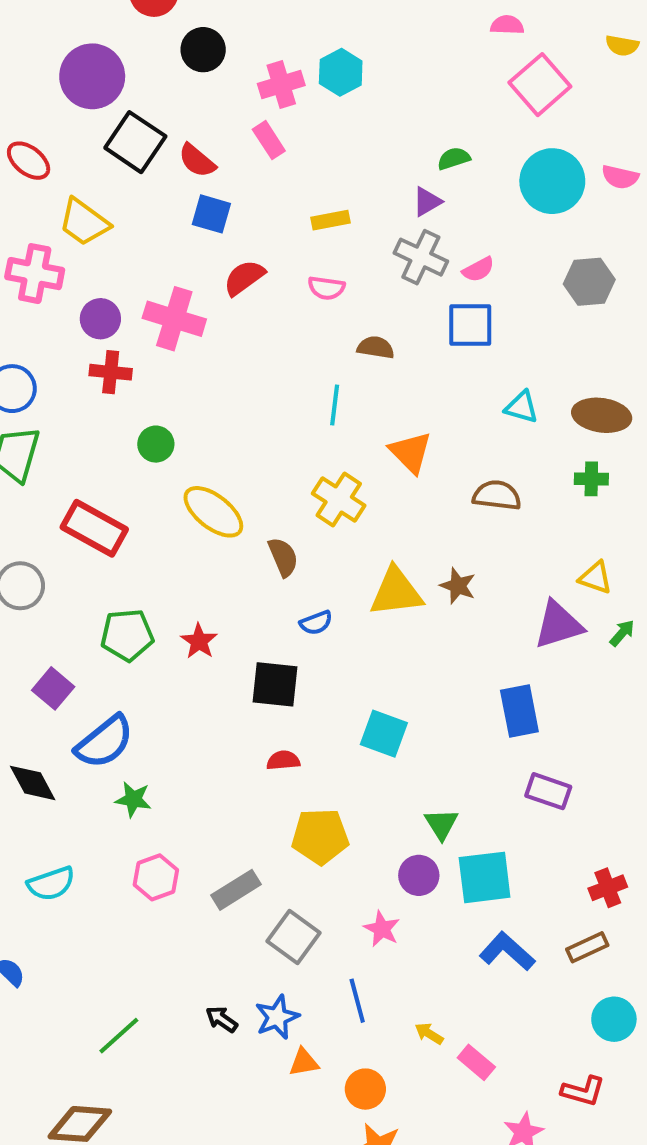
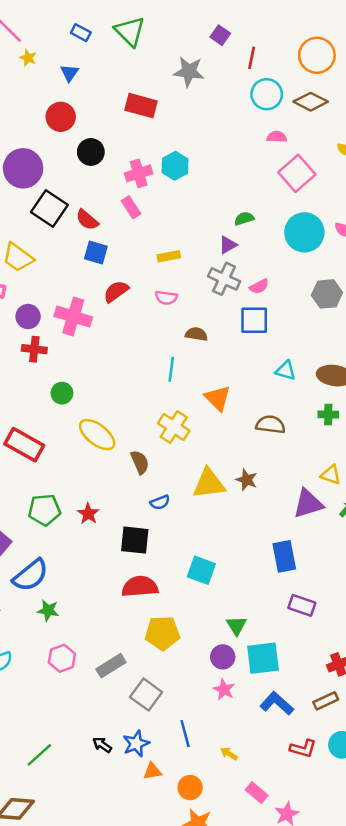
red semicircle: (283, 760) -> (140, 587), size x1.8
pink star: (382, 929) -> (224, 690), moved
pink rectangle: (476, 1062) -> (257, 793), moved
red L-shape: (583, 1091) -> (303, 749), moved

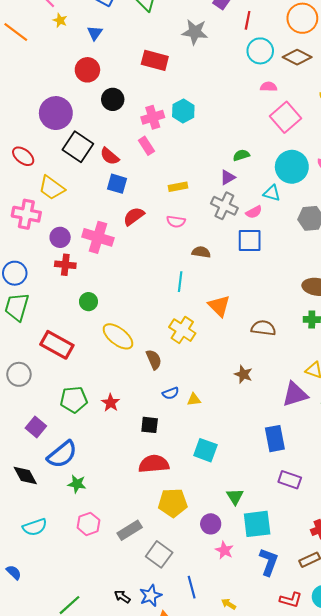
cyan triangle: (286, 371) -> (272, 193), moved
yellow triangle: (209, 484) -> (194, 400), moved, size x0.5
black square: (135, 540) -> (150, 425), size x0.7
purple circle: (223, 657) -> (211, 524), moved
blue L-shape: (277, 703) -> (269, 562), turned 68

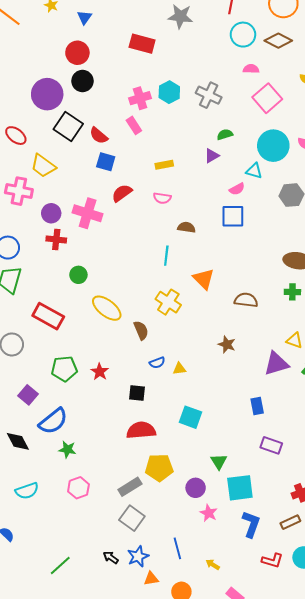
black circle: (113, 99) -> (82, 81), moved
gray cross: (224, 206) -> (209, 95), moved
blue rectangle: (275, 439) -> (257, 406), size x0.7
gray rectangle: (130, 530) -> (130, 487), moved
gray square: (159, 554) -> (132, 518), moved

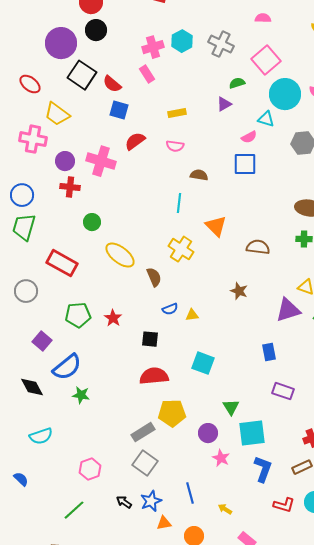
pink square: (267, 98) -> (266, 60), moved
pink hexagon: (78, 488) -> (90, 469), moved

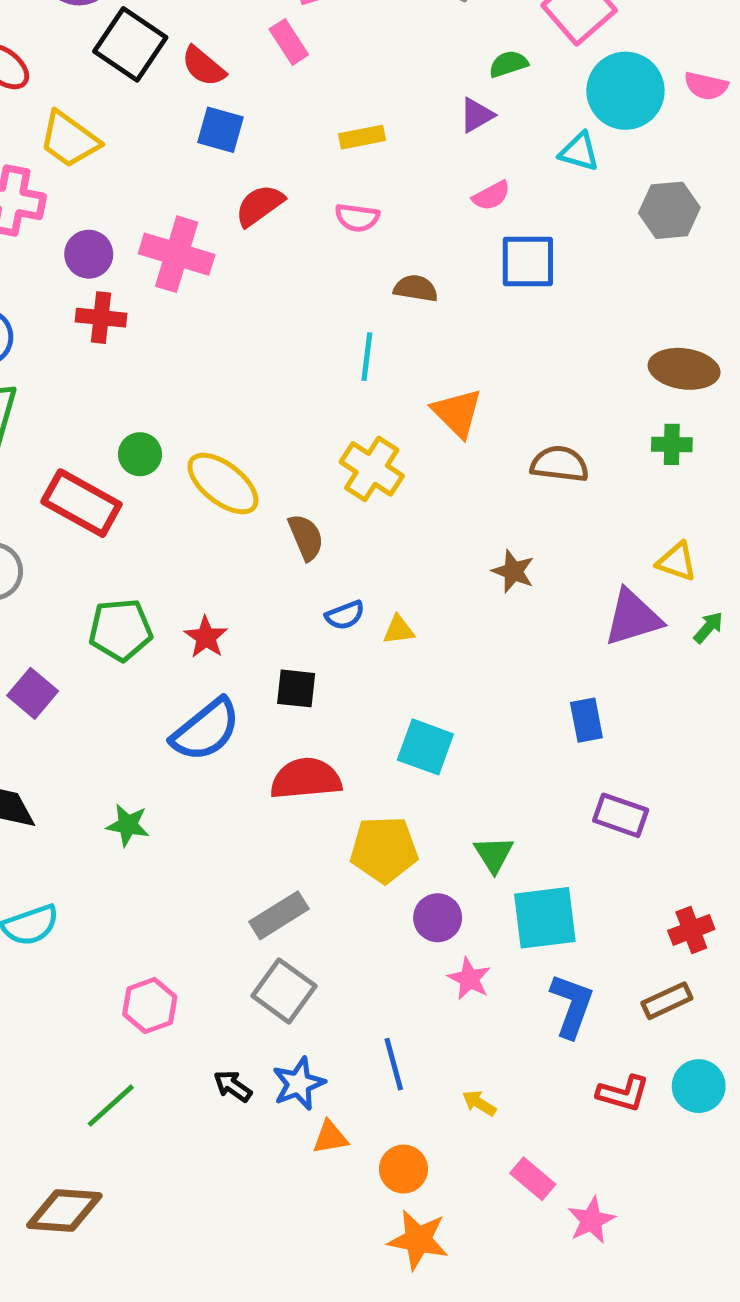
pink semicircle: (249, 137) -> (491, 196), moved
green circle: (92, 222) -> (140, 454), moved
blue semicircle: (67, 367) -> (206, 730), moved
yellow pentagon: (172, 413) -> (384, 849), moved

